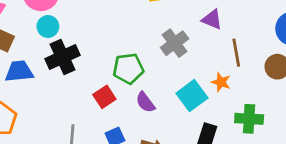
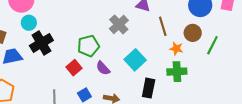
orange star: (221, 82) -> (176, 49), moved

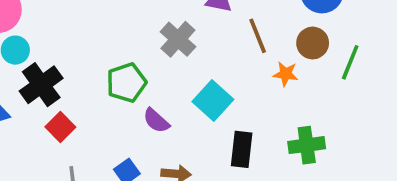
red square: (74, 68) -> (60, 127), moved
green cross: (177, 72) -> (307, 145), moved

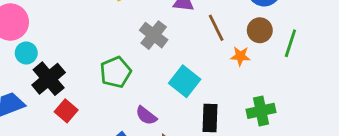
purple semicircle: (156, 121) -> (146, 116), moved

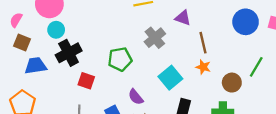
brown circle: (260, 30) -> (232, 83), moved
orange star: (240, 56) -> (203, 67), moved
red square: (66, 111) -> (86, 81), moved, turned -35

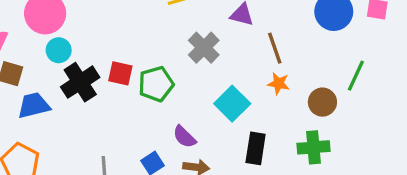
red square: (86, 81) -> (120, 73), moved

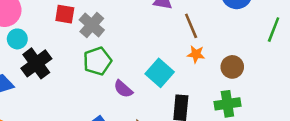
gray cross: (204, 48) -> (92, 25), moved
red square: (120, 73) -> (65, 14), moved
green line: (356, 76) -> (274, 30), moved
purple semicircle: (184, 137) -> (123, 89), moved

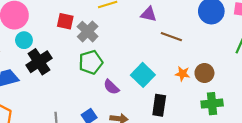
brown line: (191, 26) -> (171, 37), turned -50
orange star: (196, 54) -> (182, 74), moved
green cross: (227, 104) -> (212, 104), moved

